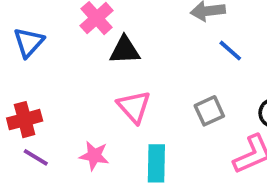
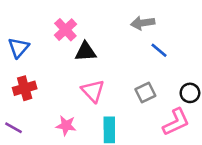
red cross: (25, 120) -> (25, 88), moved
purple line: (36, 157) -> (14, 128), moved

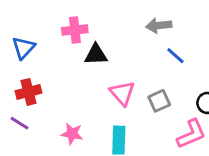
pink cross: (65, 30) -> (75, 30), turned 35
pink triangle: (93, 91) -> (122, 93), moved
purple line: (14, 128) -> (20, 123), moved

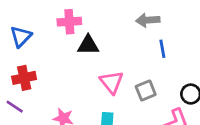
blue line: (175, 56) -> (162, 49), turned 36

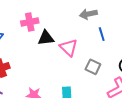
pink triangle: (112, 82) -> (69, 47), moved
gray square: (146, 90) -> (93, 67), turned -35

